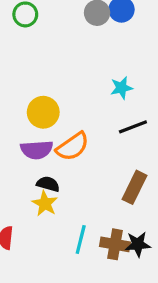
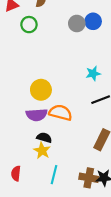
orange semicircle: (73, 146) -> (60, 113), turned -130
cyan line: (81, 239) -> (54, 175), moved

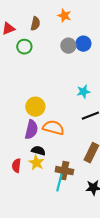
purple semicircle: (37, 115) -> (31, 130), turned -72
red semicircle: (16, 173) -> (16, 166), moved
cyan line: (54, 175) -> (59, 183), moved
brown cross: (89, 178) -> (64, 171), moved

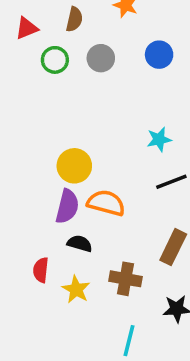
gray circle: (68, 46) -> (101, 58), moved
yellow star: (36, 163) -> (76, 289), moved
cyan line: (59, 183) -> (129, 341), moved

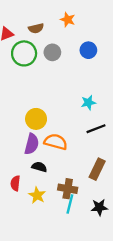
brown semicircle: (74, 19) -> (36, 28), turned 64
green circle: (55, 60) -> (24, 53), size x1.5
cyan line: (129, 341) -> (70, 204), moved

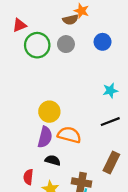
brown semicircle: (36, 28) -> (70, 20), moved
cyan star: (88, 103) -> (110, 91), moved

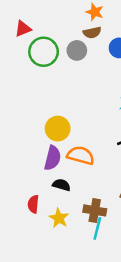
brown semicircle: (70, 20) -> (92, 33), moved

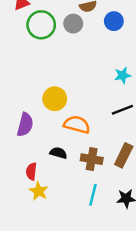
purple semicircle: (52, 158) -> (25, 125), moved
brown cross: (95, 210) -> (92, 159), moved
yellow star: (59, 218) -> (39, 191), moved

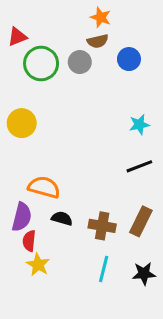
yellow circle: (55, 99) -> (22, 123), moved
purple semicircle: (25, 125) -> (22, 217), moved
orange semicircle: (77, 125) -> (44, 187), moved

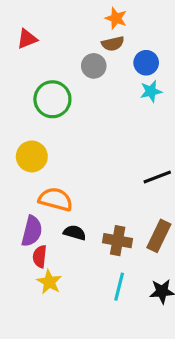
green circle: (41, 64) -> (52, 99), moved
yellow circle: (22, 123) -> (32, 156), moved
cyan star: (139, 125) -> (151, 91), moved

